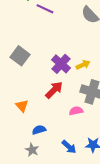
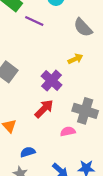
yellow arrow: (83, 65) -> (75, 59), moved

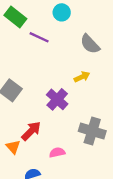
red arrow: (44, 109) -> (31, 131), moved
pink semicircle: (68, 131) -> (57, 152), moved

